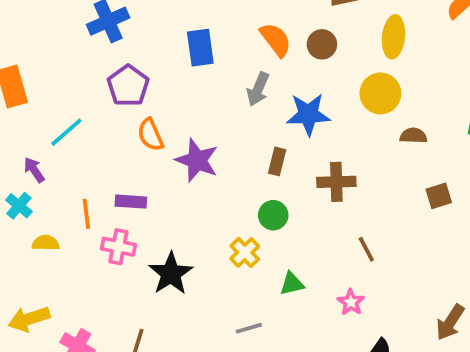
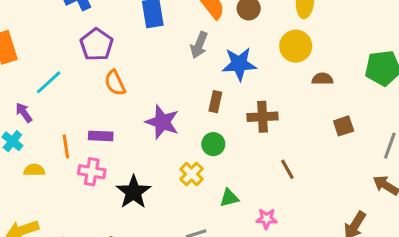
purple star: (197, 160) -> (162, 122), moved
pink star: (351, 302) -> (267, 219), moved, turned -30

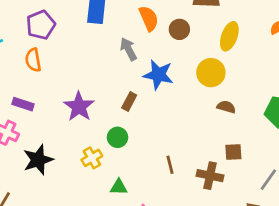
gray arrow: (199, 45) -> (128, 49), turned 115
orange semicircle: (115, 83) -> (33, 60), moved
brown cross: (263, 117) -> (210, 176), moved
brown line: (287, 169) -> (170, 165), moved

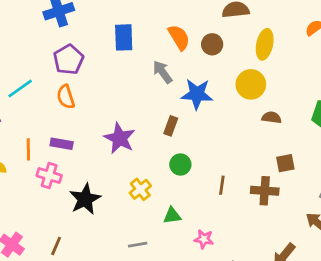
green circle: (118, 137) -> (180, 164), moved
brown line: (170, 165) -> (222, 185), turned 30

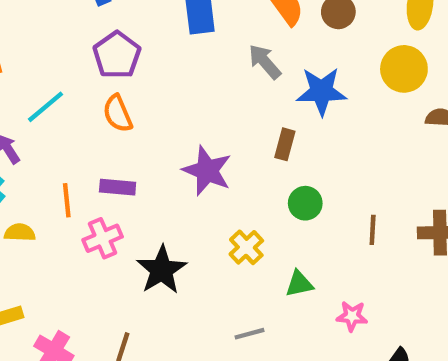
pink cross: (49, 176) -> (103, 238), turned -35

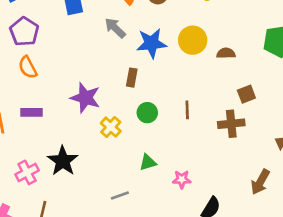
yellow circle: (404, 69) -> (193, 40), moved
brown line: (373, 230) -> (187, 110), moved
pink cross: (103, 238) -> (27, 172), moved
yellow cross: (246, 247) -> (111, 127), moved

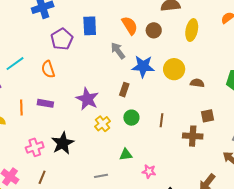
purple pentagon: (24, 32) -> (62, 39), moved

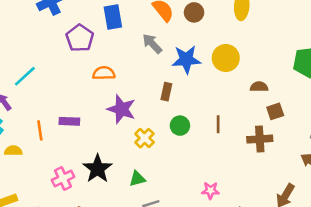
orange semicircle: (48, 69) -> (104, 73), moved, turned 114
brown semicircle: (197, 83) -> (259, 87), moved
green triangle: (126, 155) -> (137, 179), moved

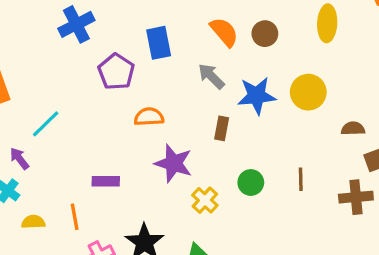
brown rectangle: (166, 92) -> (222, 128), moved
orange line: (40, 130) -> (75, 217), moved

